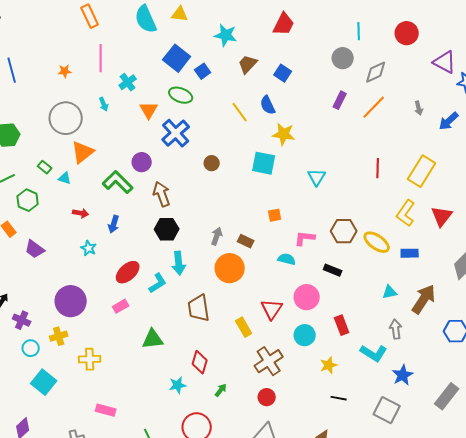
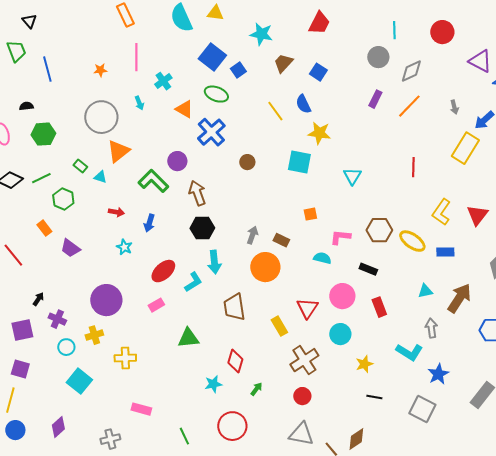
orange triangle: (149, 110) -> (184, 109), turned -30
yellow rectangle: (422, 171) -> (465, 148), moved
red rectangle: (342, 325) -> (379, 307), moved

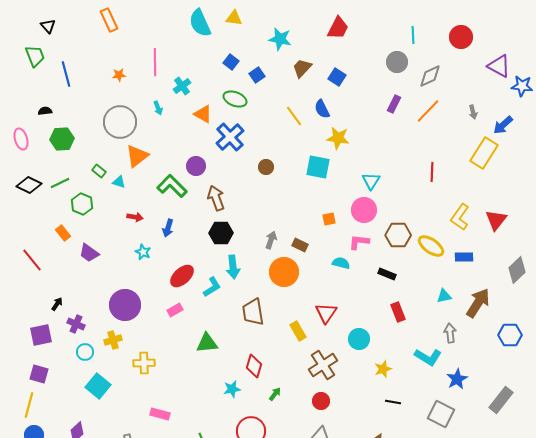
orange rectangle: (125, 15) -> (109, 20), moved
blue square: (212, 57) -> (231, 62), size x0.6
pink circle: (342, 296) -> (364, 210), moved

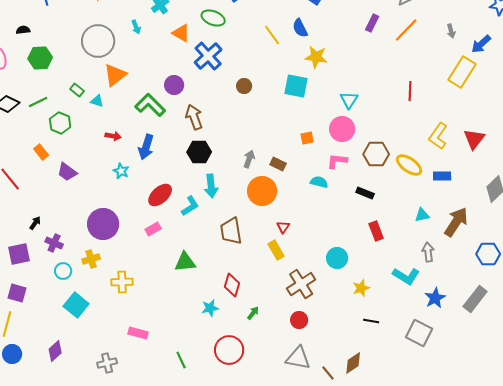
blue arrow: (168, 228) -> (146, 147), size x1.4
red triangle: (326, 313) -> (283, 227), moved, size x0.6
gray rectangle: (501, 400) -> (475, 299), moved

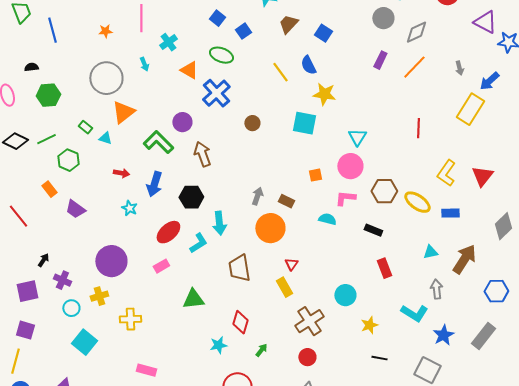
black hexagon: (199, 152) -> (191, 197), moved

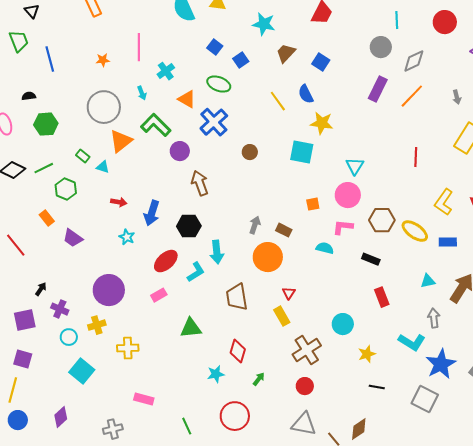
purple rectangle: (380, 60) -> (378, 89), size x1.4
green L-shape: (158, 142) -> (156, 125), moved
blue star: (443, 335) -> (441, 364), size x1.4

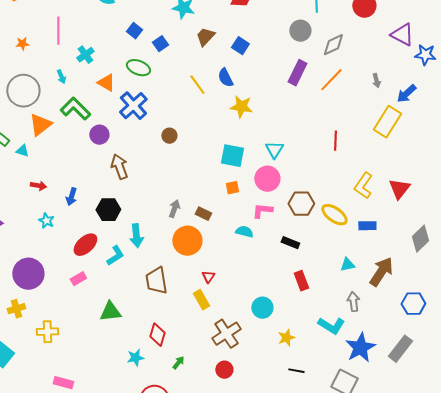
cyan square: (302, 152) -> (232, 156), moved
blue arrow: (152, 213) -> (71, 197), size x0.7

